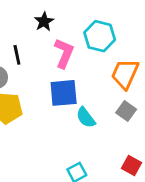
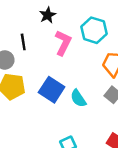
blue square: (64, 93) -> (52, 90), moved, turned 35

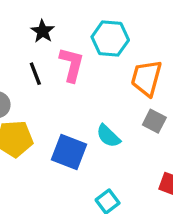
black line: (23, 42) -> (35, 74), moved
blue square: (52, 90) -> (69, 152), moved

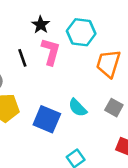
black star: (43, 31) -> (41, 25), moved
gray square: (154, 121) -> (114, 108), moved

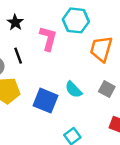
black star: (41, 25) -> (15, 22), moved
black line: (22, 58) -> (18, 56), moved

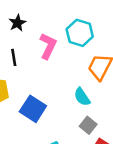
gray square: (107, 89) -> (88, 125), moved
cyan semicircle: (74, 90) -> (82, 97), moved

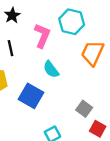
cyan semicircle: (82, 97) -> (51, 69), moved

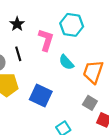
orange trapezoid: (92, 53) -> (93, 72), moved
cyan semicircle: (51, 69) -> (66, 62), moved

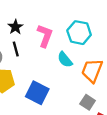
black star: (17, 24) -> (15, 27), moved
cyan hexagon: (72, 25) -> (79, 33), moved

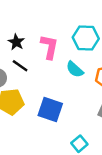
black line: (16, 49) -> (20, 66), turned -32

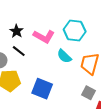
pink L-shape: (49, 47) -> (44, 36), turned 105

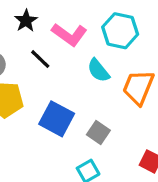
black line: (19, 51) -> (40, 59), moved
gray square: (89, 93) -> (98, 132), moved

